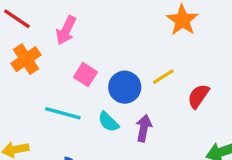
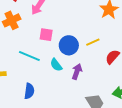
pink square: (85, 75) -> (46, 35), turned -32

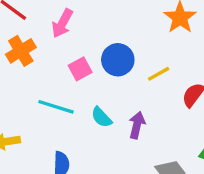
pink square: (46, 35) -> (80, 69), turned -32
blue circle: (69, 45) -> (118, 60), moved

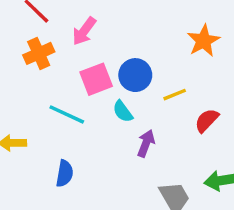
pink square: (80, 69) -> (96, 79), size x1.4
cyan semicircle: (101, 117) -> (123, 111), moved

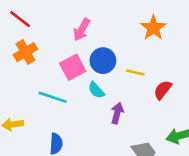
pink arrow: (84, 31) -> (82, 30), moved
yellow line: (175, 95) -> (135, 72), turned 42

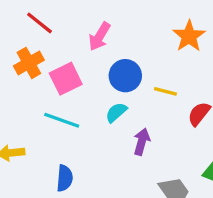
red line: (20, 19) -> (40, 23), moved
pink square: (73, 67) -> (66, 79), moved
cyan semicircle: (96, 90) -> (116, 112), turned 90

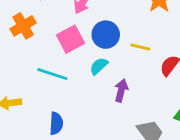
pink square: (66, 79) -> (71, 39), moved

